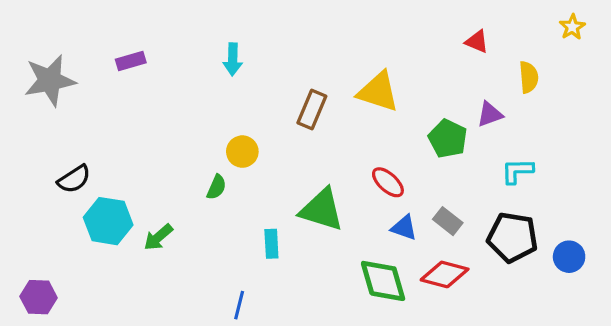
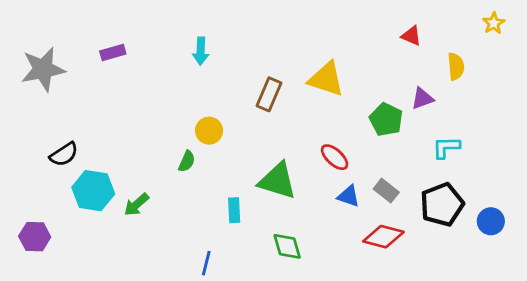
black pentagon: (512, 237) -> (442, 205), turned -30
green diamond: (383, 281) -> (287, 246), moved, size x0.7
purple hexagon: (39, 297) -> (35, 237), moved

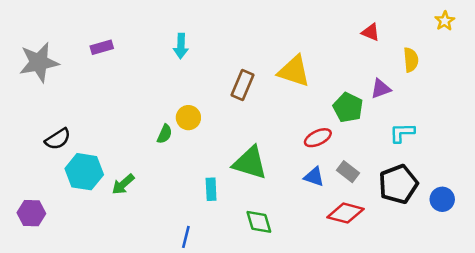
red ellipse: (335, 157) -> (318, 138), moved, turned -68
green semicircle: (187, 161) -> (165, 134), moved

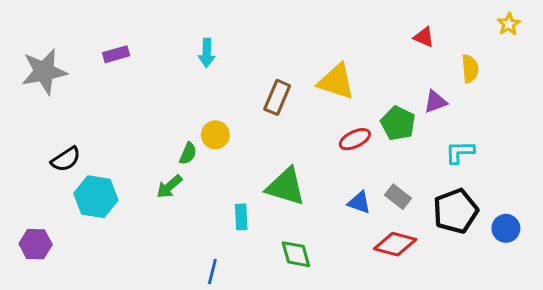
red ellipse: (318, 138) -> (355, 139), moved
green arrow: (123, 184) -> (169, 187), moved

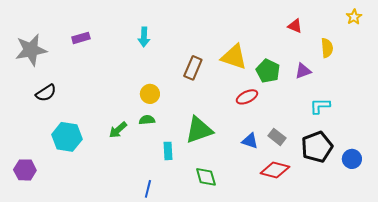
green pentagon: (398, 123) -> (268, 71), moved
green semicircle: (188, 154) -> (147, 120), moved, turned -119
black semicircle: (66, 159) -> (46, 93), moved
green triangle: (286, 187) -> (199, 130), turned -36

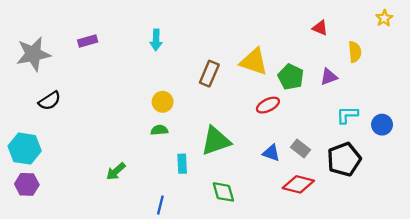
green arrow: (118, 130) -> (116, 171), moved
cyan hexagon: (67, 137) -> (25, 149), moved
blue circle: (352, 159) -> (382, 125), moved

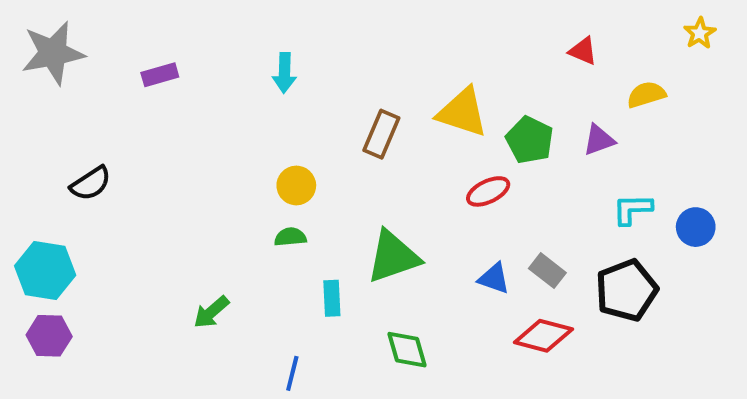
yellow semicircle: (355, 52) -> (646, 95), turned -102
gray star: (33, 54) -> (53, 53), moved

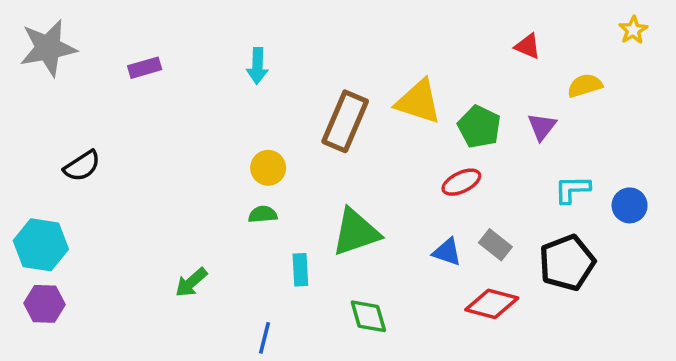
brown rectangle: (381, 134) -> (345, 121), size x1.4
purple triangle: (599, 140) -> (542, 127), turned -32
red ellipse: (488, 191) -> (461, 182), moved

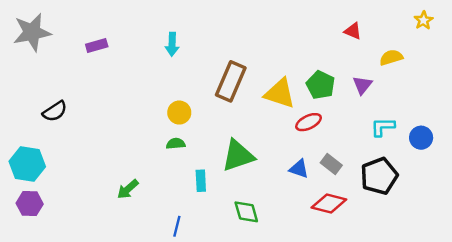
yellow triangle: (418, 102) -> (280, 93), moved

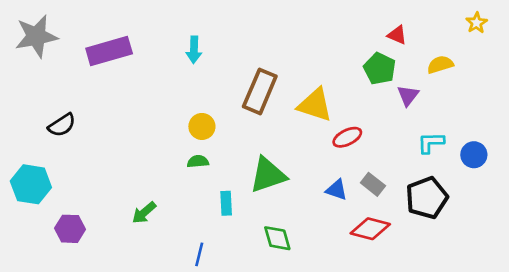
purple rectangle: (97, 45) -> (109, 51), size x1.8
green pentagon: (321, 85) -> (380, 69), moved
purple hexagon: (30, 204) -> (70, 229), moved

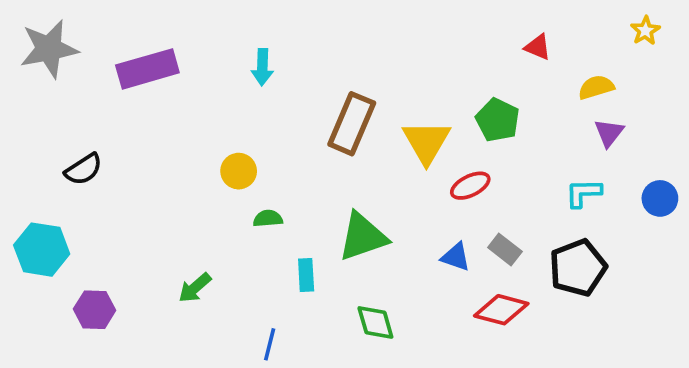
green pentagon: (380, 69) -> (498, 120), moved
purple triangle: (408, 96) -> (609, 133), moved
yellow triangle: (315, 105) -> (426, 142), turned 42
yellow circle: (202, 126) -> (239, 171), moved
blue circle: (474, 155) -> (660, 198), moved

